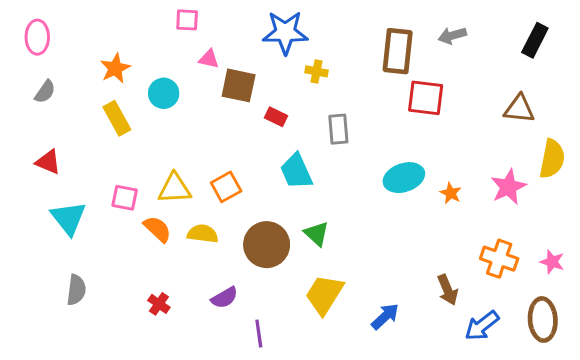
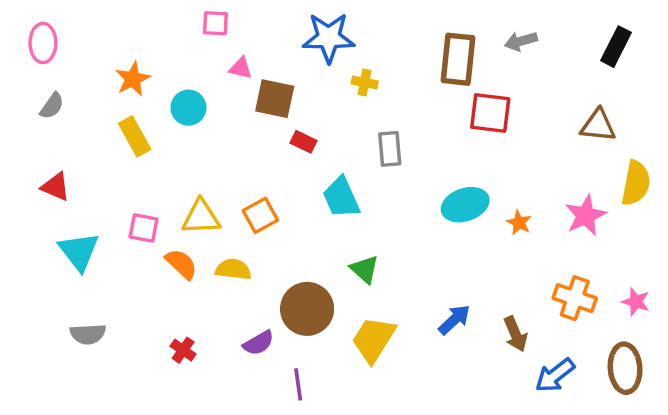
red rectangle: (276, 117) -> (303, 142), moved
brown circle: (267, 245) -> (307, 309), moved
gray semicircle: (76, 290) -> (88, 334), turned 80
blue arrow: (385, 316) -> (454, 320), moved

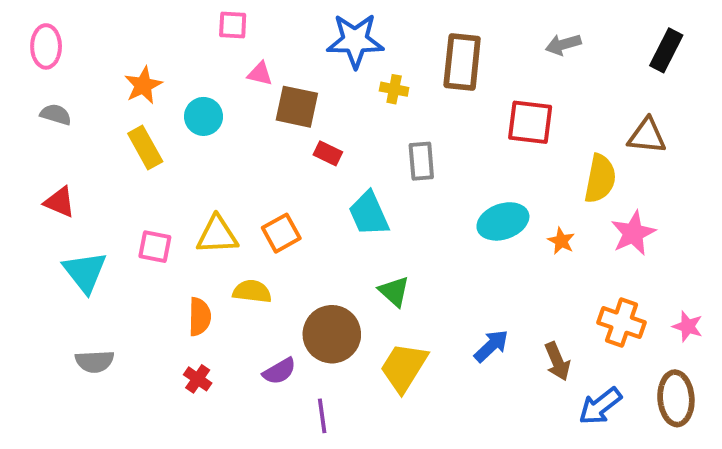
brown rectangle: (458, 59) -> (462, 62), moved
gray semicircle: (52, 106) -> (56, 114), turned -108
yellow semicircle: (636, 183) -> (600, 179), moved
orange semicircle: (181, 264) -> (200, 317), moved, turned 48

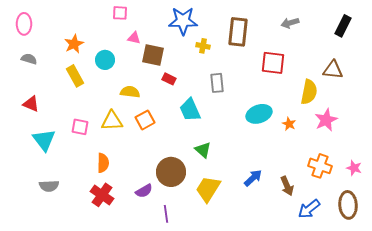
yellow semicircle: (252, 291) -> (130, 92), moved
red cross: (198, 379) -> (102, 195), size x1.6

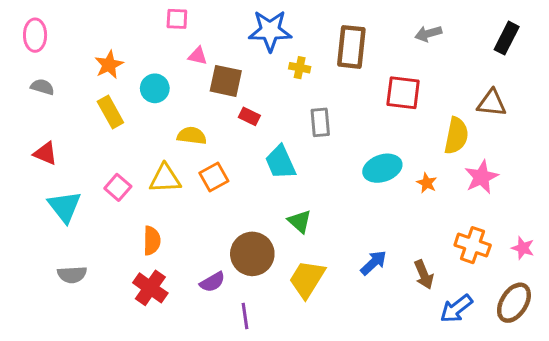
pink square: (80, 127) -> (118, 187), turned 30
brown ellipse: (348, 205) -> (514, 303), turned 36

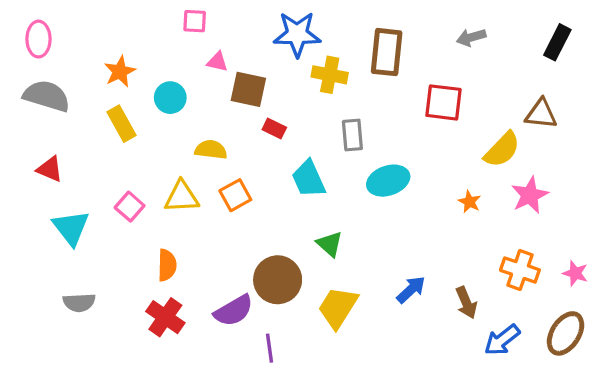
yellow cross: (300, 68) -> (330, 75), size x1.5
gray semicircle: (42, 87) -> (47, 96), size x1.8
yellow semicircle: (456, 136) -> (502, 150), turned 33
cyan ellipse: (382, 168) -> (388, 181), moved
purple semicircle: (212, 282) -> (234, 311), size x1.4

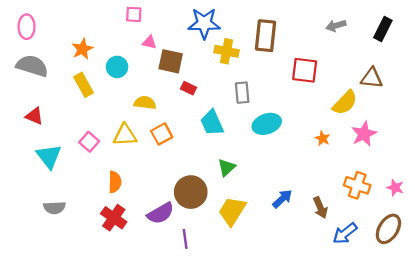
gray arrow: (471, 37) -> (336, 26), moved
green triangle: (330, 244) -> (226, 167), turned 36

